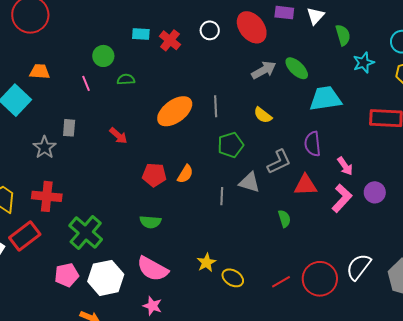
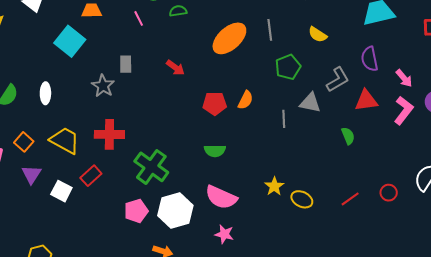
red rectangle: (25, 236) -> (91, 176), size x0.7
red circle: (320, 279) -> (389, 193), size x0.5

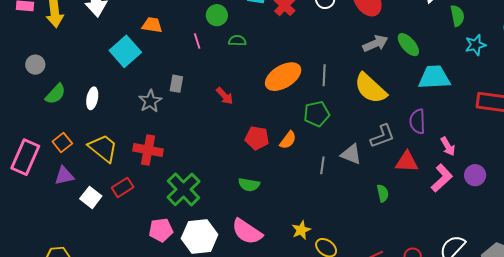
yellow semicircle: (318, 35) -> (370, 88), size x1.8
green pentagon: (288, 67) -> (317, 114), moved
purple triangle: (31, 174) -> (64, 176), turned 35

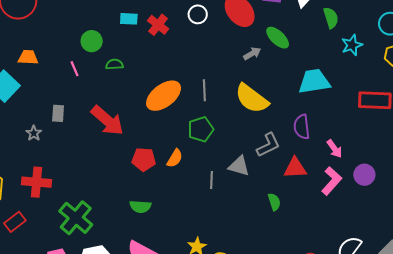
gray arrow: (375, 43) -> (252, 54), size x0.7
green ellipse: (408, 45) -> (278, 38), moved
red arrow: (225, 96) -> (107, 121), size x1.8
gray star: (150, 101) -> (34, 133), size x0.7

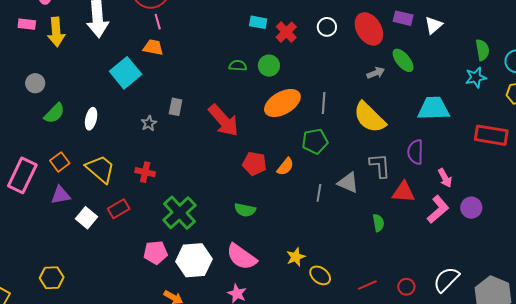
green semicircle: (331, 18) -> (482, 50), moved
green circle: (92, 41) -> (269, 66), moved
pink line: (75, 69) -> (158, 22), moved
gray L-shape: (268, 145) -> (380, 166), turned -76
red cross: (36, 182) -> (145, 172), size x0.7

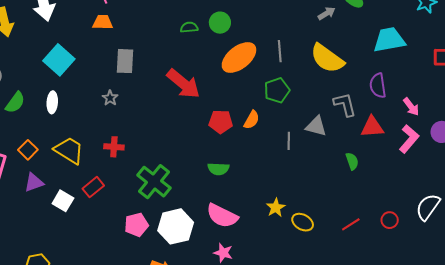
cyan square: (126, 73) -> (59, 60), moved
gray rectangle: (176, 107) -> (125, 61), moved, size x1.4

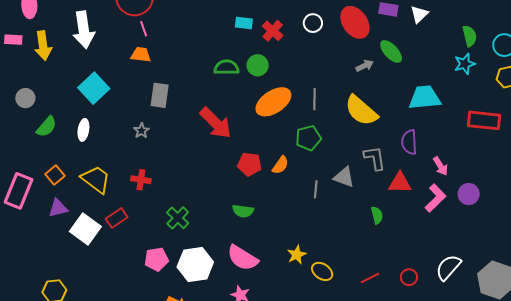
green semicircle: (189, 27) -> (226, 67), size x1.4
green cross: (154, 182) -> (178, 218), size x0.7
white square: (63, 201) -> (85, 229), size x1.4

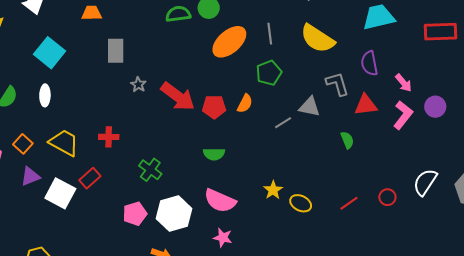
red arrow: (216, 123) -> (178, 97), moved
gray star: (141, 131) -> (138, 85), moved
gray line: (316, 189) -> (283, 123), turned 60

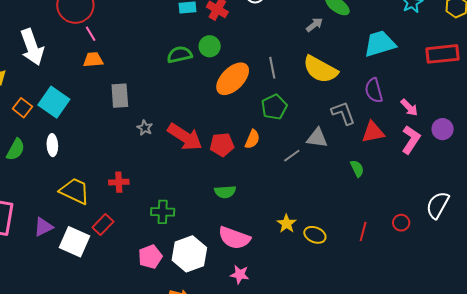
orange square: (23, 144) -> (22, 108), moved
green cross: (150, 170) -> (163, 212), turned -30
red line: (349, 203) -> (363, 231), turned -36

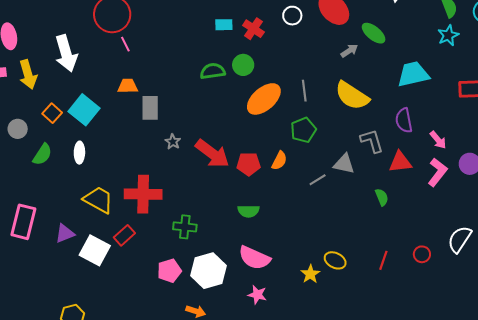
orange trapezoid: (93, 60) -> (128, 86), moved
red cross: (119, 182) -> (143, 194), size x1.8
yellow star: (287, 224) -> (310, 274), moved

